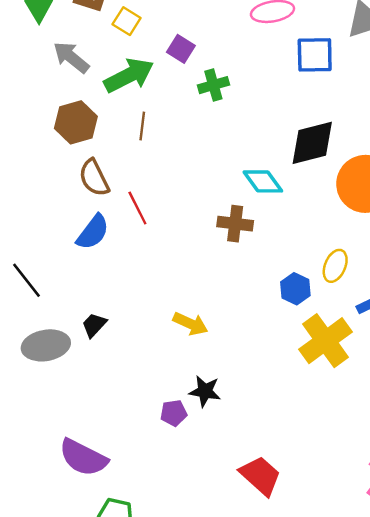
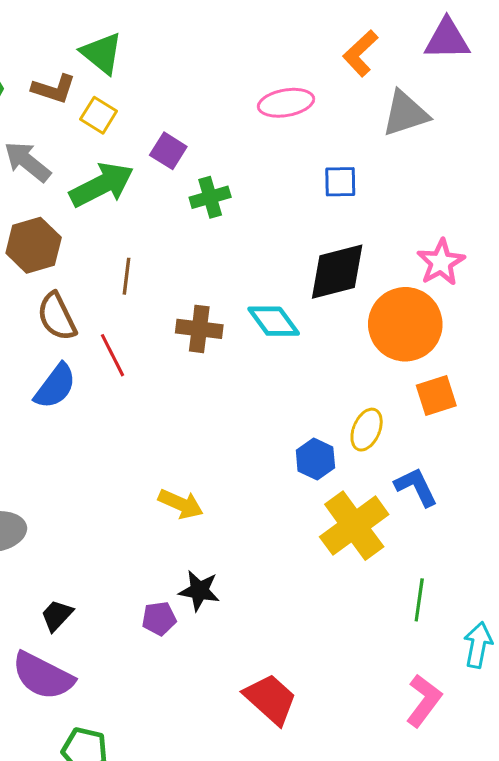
blue square: (315, 55) -> (340, 182), moved, size x0.7
brown line: (142, 126) -> (126, 276), moved
brown cross: (235, 224) -> (199, 329), moved
black trapezoid: (94, 325) -> (57, 615), moved

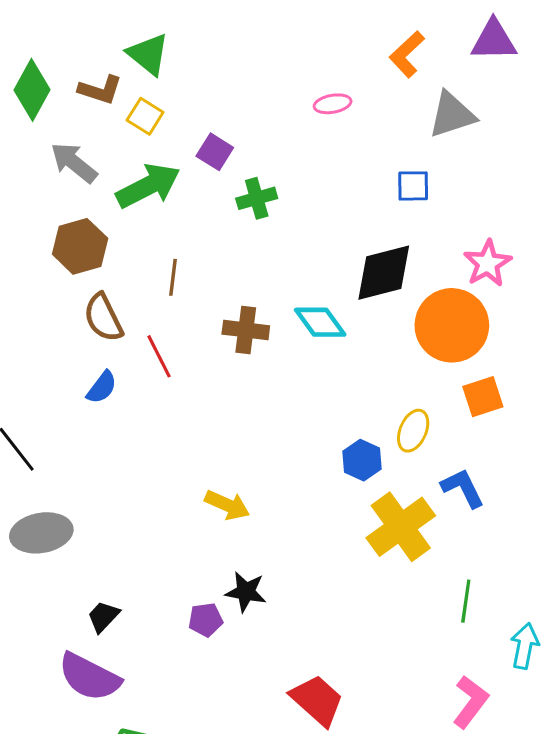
pink ellipse: (286, 103) -> (333, 104), size x0.7
blue square: (340, 182) -> (413, 186), moved
blue semicircle: (55, 386) -> (102, 387), size x0.7

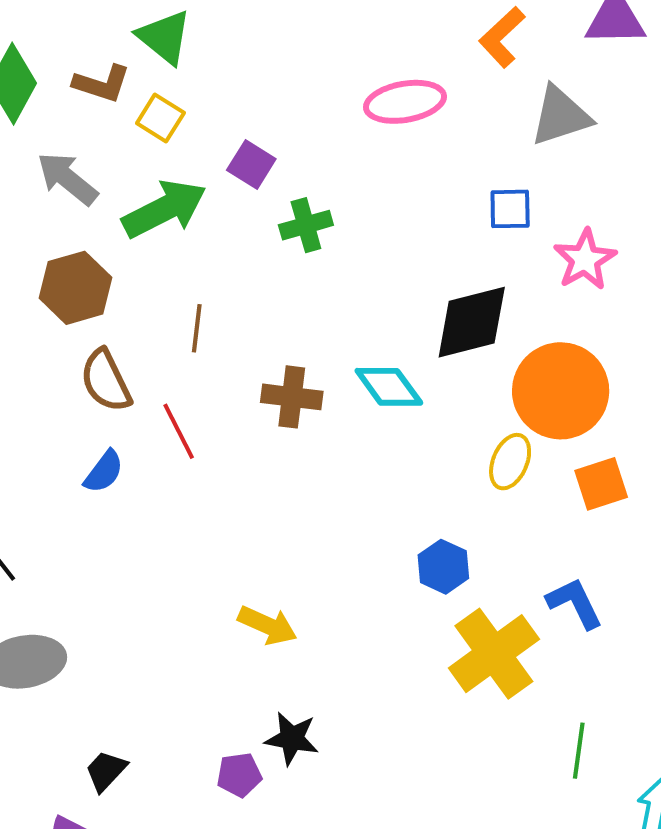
pink ellipse: (333, 104) -> (405, 102), size x1.6
pink star: (487, 263) -> (585, 259), moved
yellow ellipse: (413, 431) -> (510, 462), moved

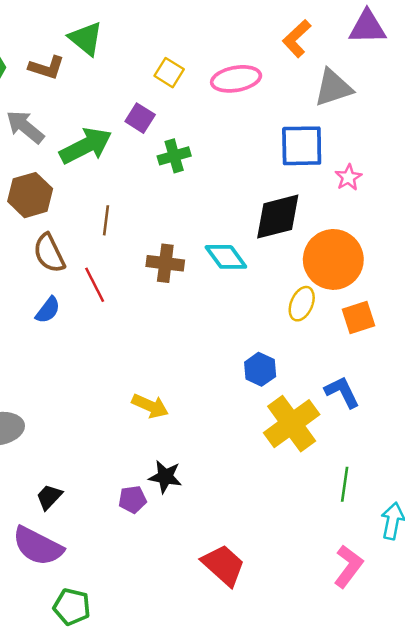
yellow square: (160, 118) -> (169, 73), moved
blue square: (510, 209) -> (302, 146), size x1.6
pink star: (585, 259) -> (348, 177), size x0.7

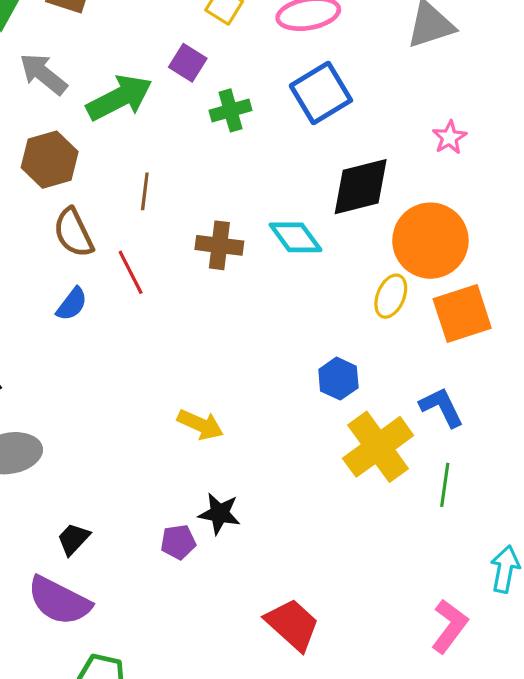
blue square: (302, 146) -> (321, 93), moved, turned -30
orange square: (359, 318) -> (462, 314), size x1.4
green line: (345, 484) -> (445, 485), moved

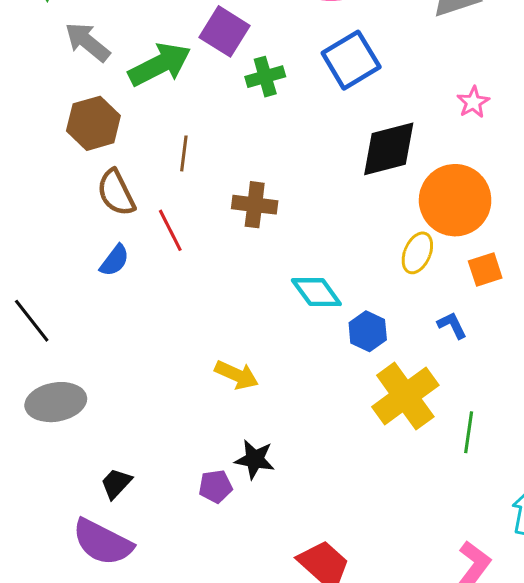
purple square: (188, 63) -> (225, 31), size x1.4
cyan diamond: (296, 237) -> (316, 292), moved
orange square: (462, 314) -> (485, 269), size x0.6
blue L-shape: (442, 407) -> (452, 325), moved, size x0.7

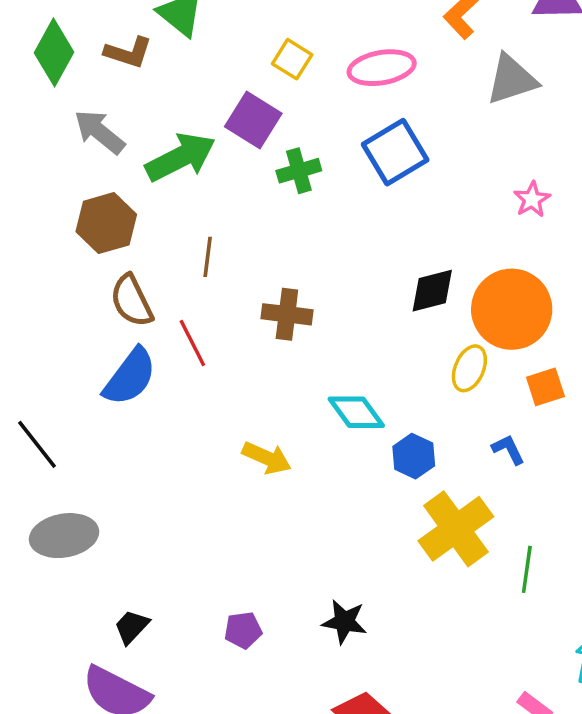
black diamond: (389, 149) -> (432, 291), moved, size x0.7
blue semicircle: (115, 260) -> (130, 377), size x1.6
yellow arrow: (237, 375) -> (267, 458), moved
black star: (255, 459) -> (344, 622), moved

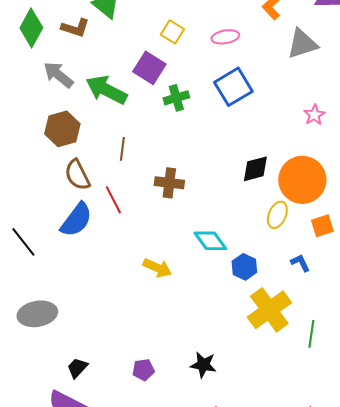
pink ellipse: (382, 68) -> (225, 37), size x0.7
green arrow: (181, 157) -> (106, 90), turned -126
black line: (37, 444) -> (23, 242), moved

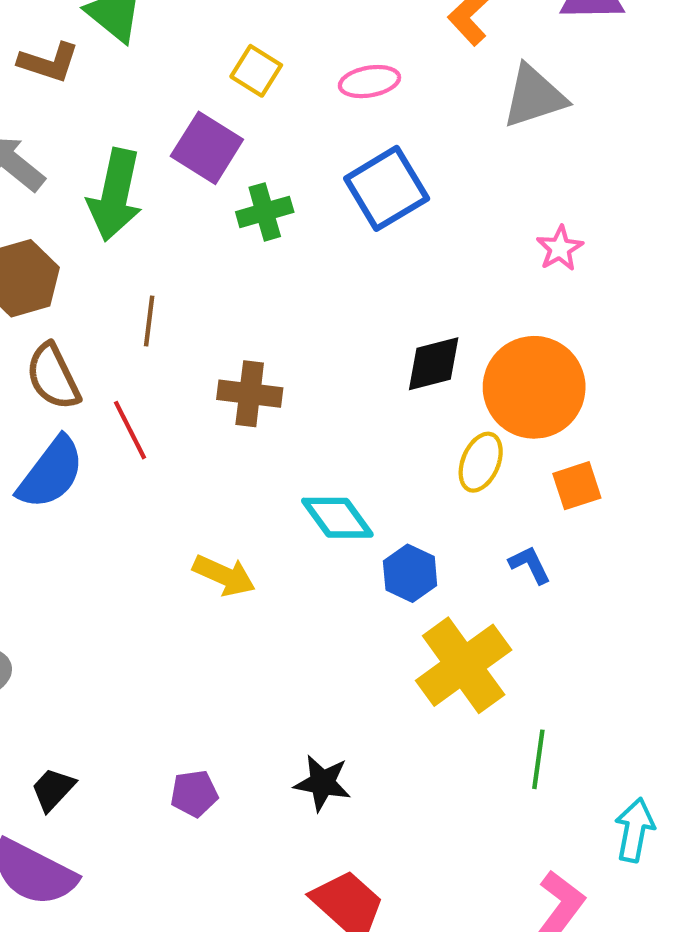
green arrow: (106, 90) -> (115, 195), turned -105
green line: (311, 334) -> (538, 759), moved

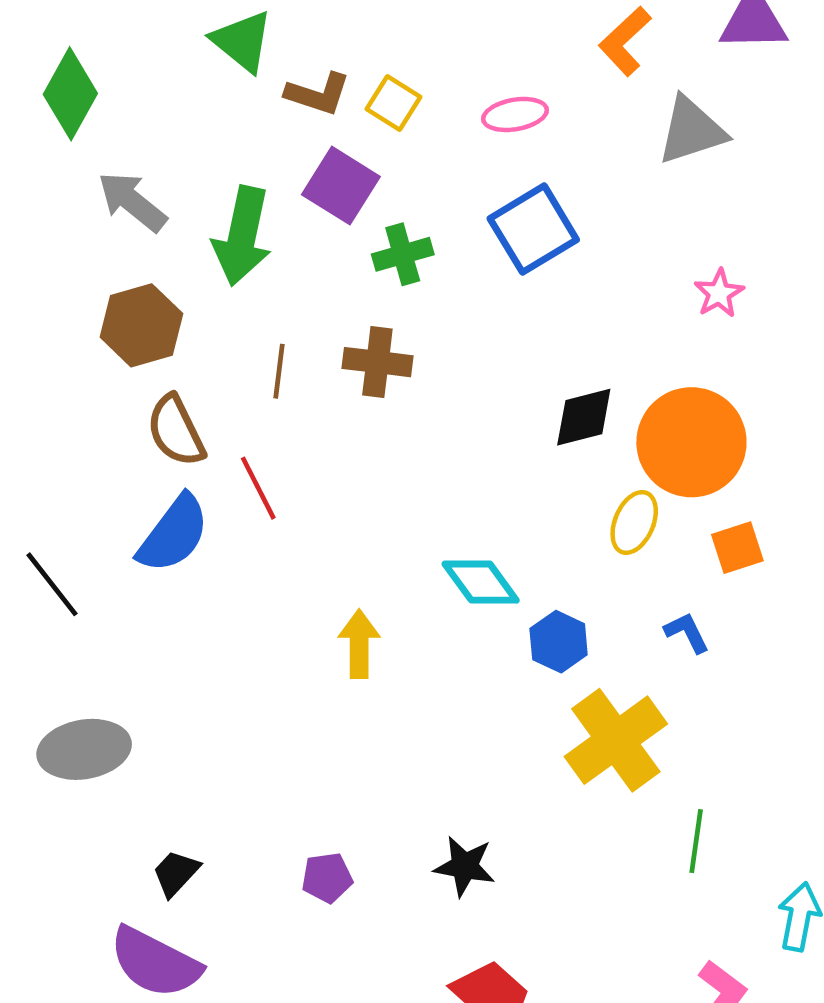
brown L-shape: (49, 62) -> (318, 94), moved
brown cross: (250, 394) -> (377, 362), moved
yellow arrow: (224, 575) -> (359, 644), turned -114

